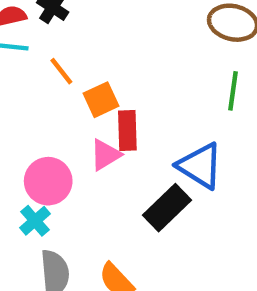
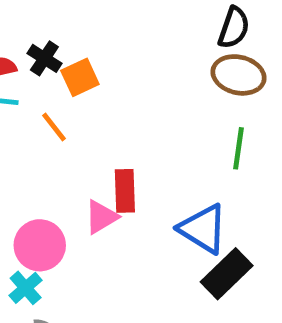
orange square: (101, 100) -> (80, 77), moved
black rectangle: (167, 208) -> (227, 274), moved

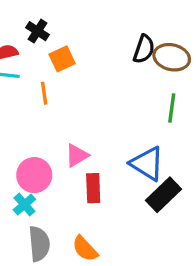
black semicircle: (234, 28) -> (144, 49), moved
black cross: (44, 58) -> (38, 31), moved
orange line: (54, 127) -> (44, 93), turned 30
red rectangle: (125, 191) -> (93, 188), moved

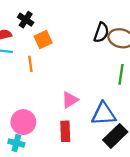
pink triangle: (77, 155) -> (70, 100), moved
blue triangle: (147, 164) -> (104, 114), turned -36
cyan cross: (24, 205) -> (16, 143), turned -35

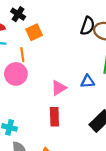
blue triangle: (104, 114) -> (88, 81), moved, size x0.6
pink circle: (23, 122) -> (16, 74), moved

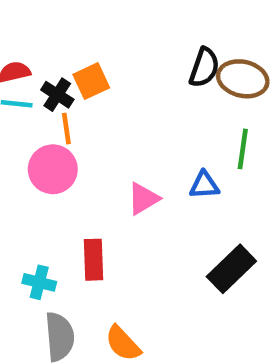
black cross: (18, 14) -> (57, 95), moved
red rectangle: (54, 117) -> (93, 260), moved

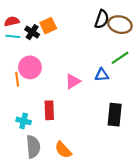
orange line: (66, 129) -> (17, 79), moved
green line: (243, 149) -> (120, 58), turned 48
black rectangle: (231, 269) -> (115, 115), turned -40

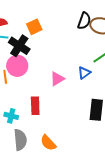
black cross: (32, 32) -> (19, 46), moved, size x1.5
blue triangle: (102, 75) -> (84, 73), turned -32

